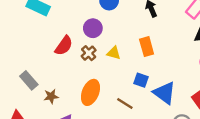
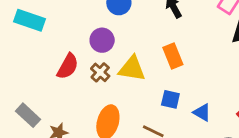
yellow triangle: (114, 53) -> (132, 69), size x1.5
blue triangle: (165, 93) -> (202, 112), size x0.6

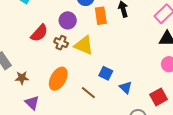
orange rectangle: (173, 56) -> (101, 16), moved
brown cross: (100, 72) -> (61, 43), turned -32

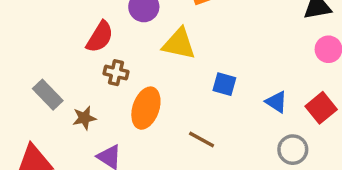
brown cross: (61, 43) -> (116, 73), moved
blue triangle: (126, 88) -> (276, 102), moved
brown line: (88, 93) -> (202, 140), moved

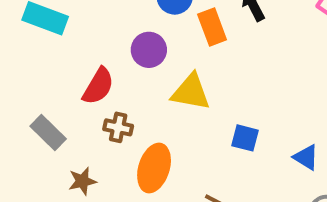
gray rectangle: (48, 95) -> (48, 132), moved

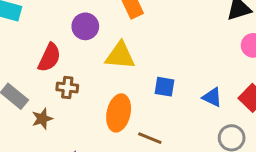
orange ellipse: (154, 168) -> (119, 113), moved
brown star: (82, 181) -> (42, 119), moved

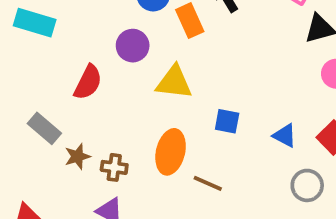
brown cross: (67, 87) -> (114, 167), moved

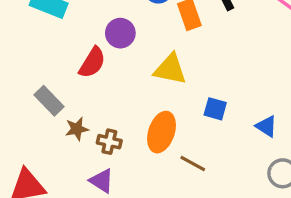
purple circle: (133, 46) -> (120, 33), moved

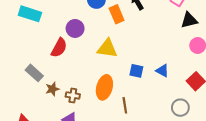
blue triangle: (266, 126) -> (162, 71), moved
brown line: (193, 164) -> (125, 105), turned 56

